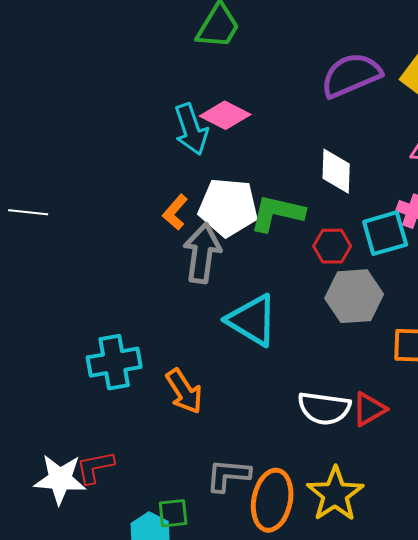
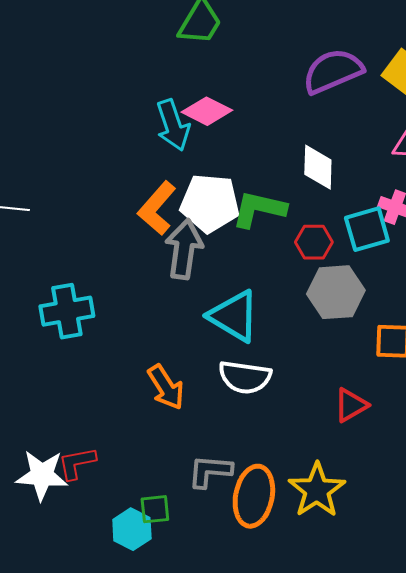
orange L-shape: (175, 212) -> (157, 208), size x1.5
cyan cross: (114, 362) -> (67, 311), moved
white semicircle: (324, 408) -> (245, 377), moved

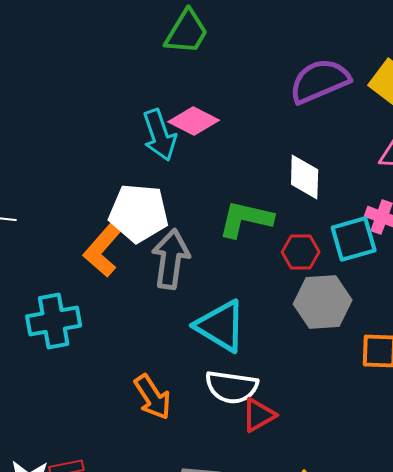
white pentagon: (210, 203) -> (139, 213), moved
orange L-shape: (157, 208) -> (103, 250), moved
red triangle: (351, 405) -> (259, 415), moved

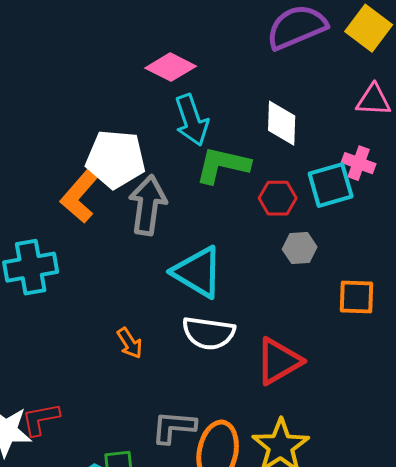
cyan arrow: (160, 135) -> (192, 120), moved
gray hexagon: (323, 302) -> (300, 248), size x0.6
orange arrow: (153, 397) -> (130, 343), size x0.7
red triangle: (259, 415) -> (279, 361), moved, size x1.4

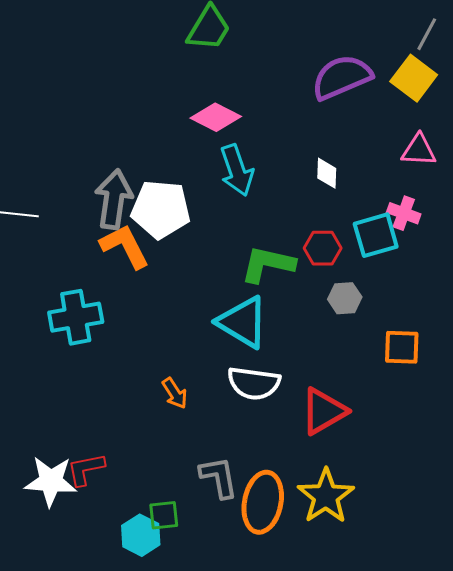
white diamond: (282, 123) -> (327, 173), size x0.7
green L-shape: (223, 165) -> (268, 264), moved
orange L-shape: (80, 196) -> (125, 246), turned 112
gray arrow: (148, 205) -> (114, 199), moved
gray L-shape: (174, 427) -> (219, 477), turned 75

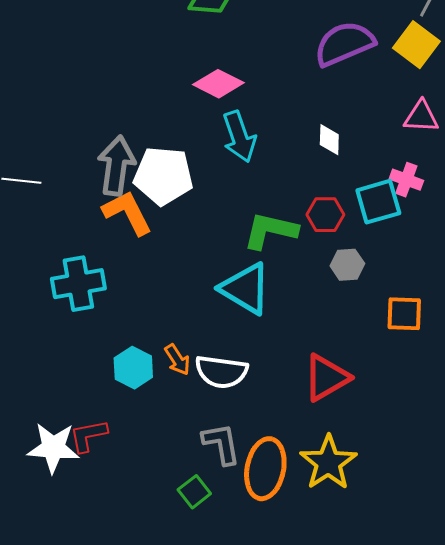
white semicircle: (254, 383) -> (221, 372), moved
green square: (164, 515) -> (194, 492), moved, turned -32
cyan hexagon: (141, 535) -> (133, 368), moved

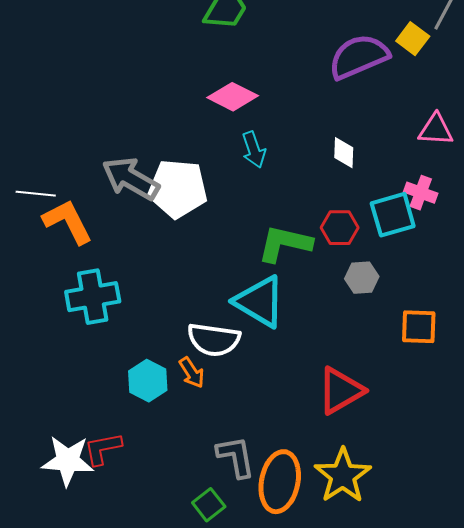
yellow square: (416, 45) -> (413, 39), moved, size x0.7
cyan arrow: (239, 137) -> (254, 150), size x0.7
gray arrow: (116, 166) -> (131, 179), turned -68
orange L-shape: (127, 213) -> (68, 222), moved
white semicircle: (221, 372) -> (214, 340), moved

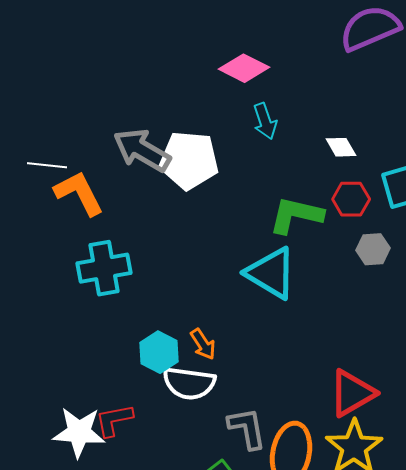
white diamond: (344, 153) -> (341, 147), moved, turned -32
white semicircle: (214, 340) -> (189, 383), moved
red triangle: (341, 391) -> (352, 393), moved

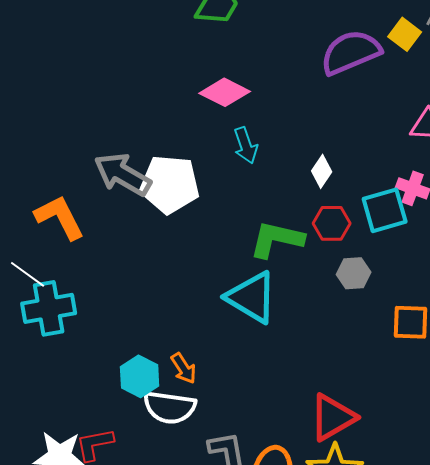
white diamond: (341, 147) -> (322, 171), turned 64
white line: (47, 165) -> (28, 274), moved, turned 30
cyan cross: (104, 268) -> (49, 308), moved

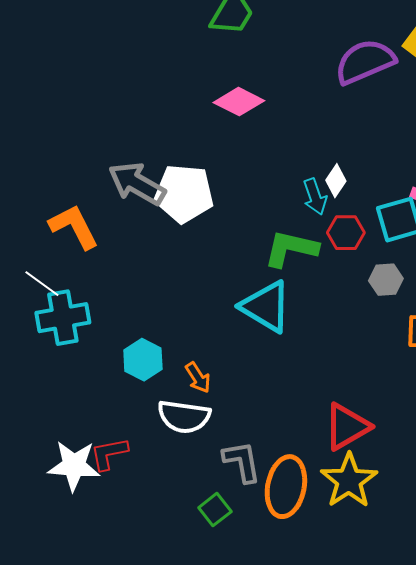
cyan arrow: (246, 145) -> (315, 197), moved
gray hexagon: (354, 273) -> (386, 280), moved
cyan hexagon: (140, 376) -> (143, 360), moved

